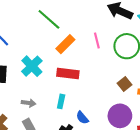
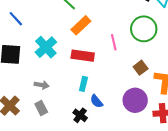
pink line: (97, 41) -> (114, 42), moved
cyan rectangle: (61, 101) -> (83, 84), moved

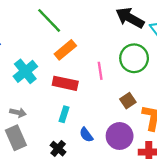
blue semicircle: (96, 101) -> (86, 135), moved
gray rectangle: (41, 108) -> (16, 138), size x1.5

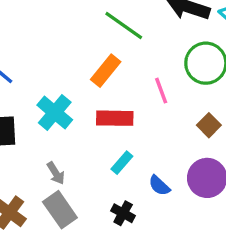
green line: (49, 20) -> (124, 25), moved
gray arrow: (18, 113) -> (56, 173), turned 56
cyan rectangle: (64, 114) -> (122, 163), turned 35

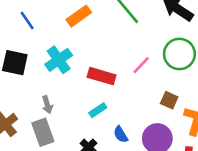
orange rectangle: (106, 71) -> (79, 16), moved
pink line: (161, 91) -> (141, 65), turned 48
brown square: (209, 125) -> (169, 100), turned -36

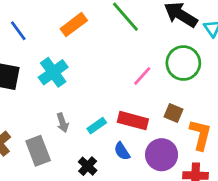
red rectangle: (102, 76) -> (133, 121), moved
gray arrow: (47, 105) -> (63, 123), moved

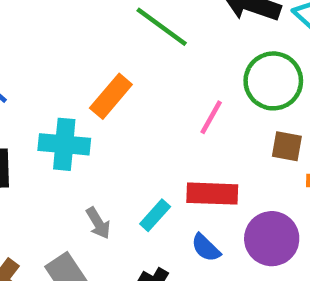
orange rectangle: (74, 25) -> (111, 96), moved
cyan cross: (53, 72) -> (64, 144), turned -36
brown square: (173, 113) -> (287, 146), moved

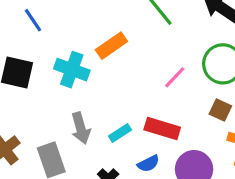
gray arrow: (98, 223) -> (81, 128), size x1.4
blue semicircle: (206, 248) -> (148, 164), turned -85

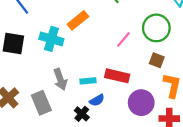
cyan rectangle: (120, 133) -> (88, 81), turned 32
blue semicircle: (148, 164) -> (97, 100), moved

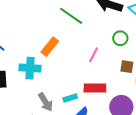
green circle: (156, 28) -> (120, 38), size x0.6

